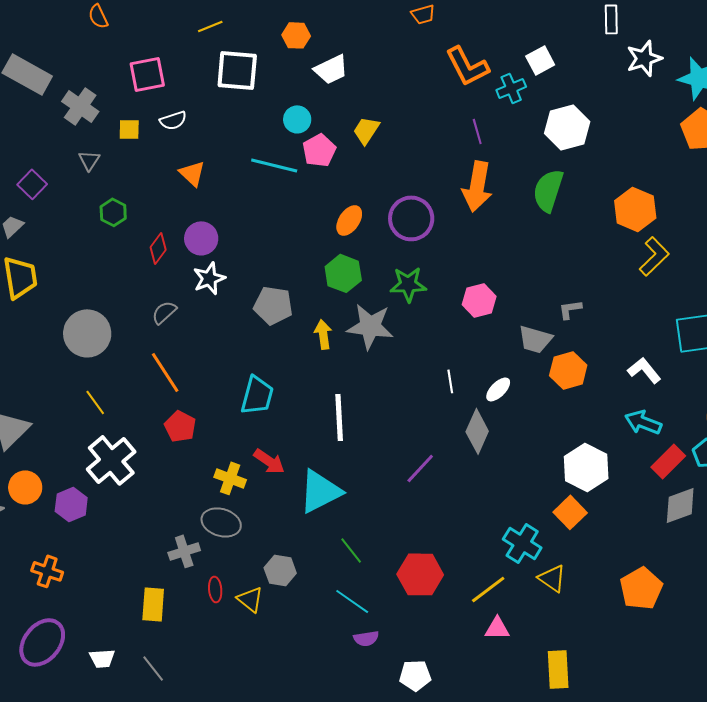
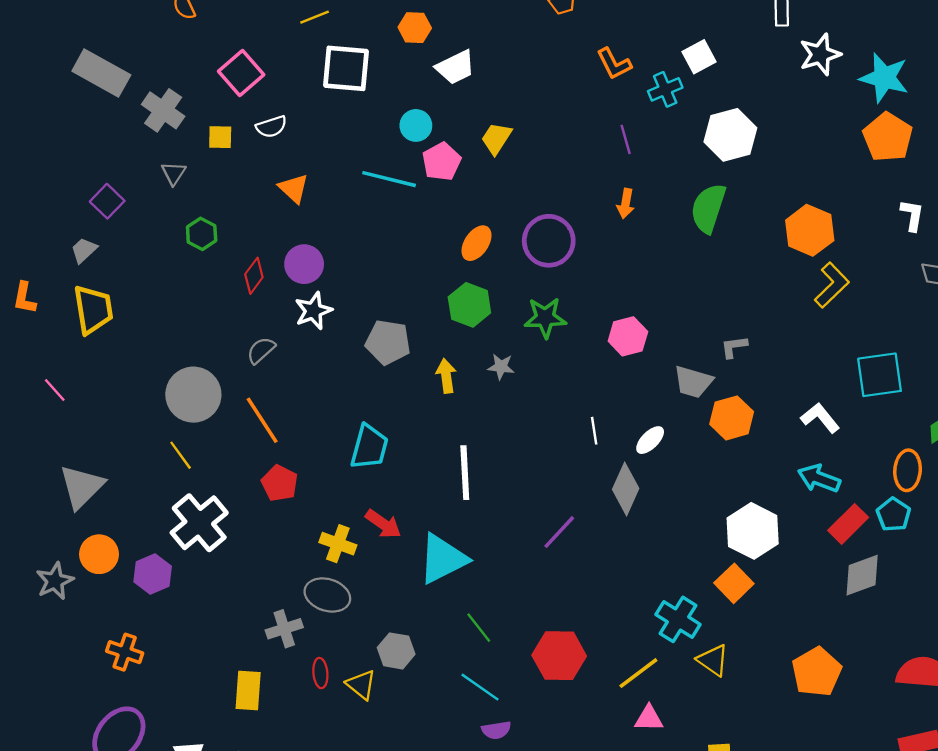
orange L-shape: (467, 66) -> (614, 64), size x0.7
pink square: (147, 74) -> (241, 73), turned -30
orange arrow: (477, 186) -> (626, 204), size x0.5
gray star: (370, 326) -> (501, 367), size x0.5
gray circle: (87, 333) -> (193, 395), moved

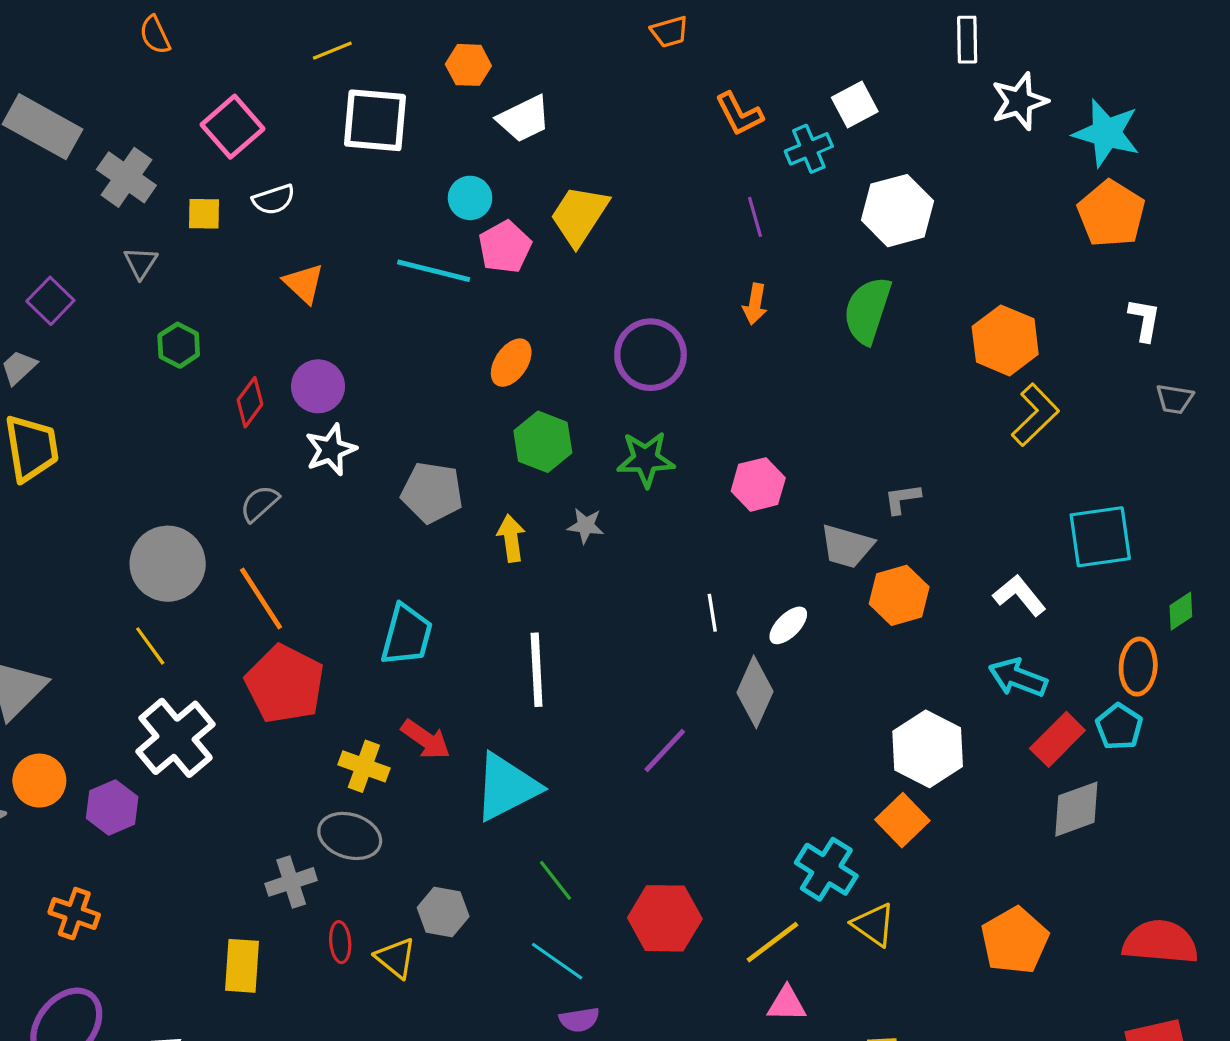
yellow trapezoid: (496, 138) -> (579, 215), size x1.4
orange ellipse: (476, 243) -> (511, 363), moved
red pentagon: (280, 483) -> (285, 684), size x1.6

